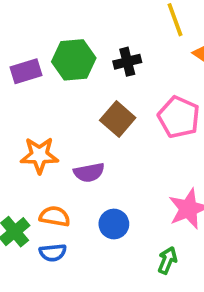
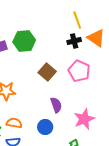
black cross: (127, 62) -> (74, 41), moved
purple semicircle: (89, 172) -> (56, 105), moved, turned -98

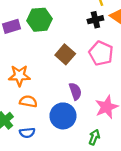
orange semicircle: (14, 123) -> (28, 101), moved
blue circle: (45, 127) -> (63, 116), size x1.5

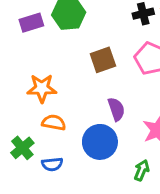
brown square: (65, 54) -> (103, 60), turned 30

